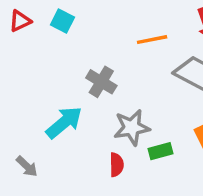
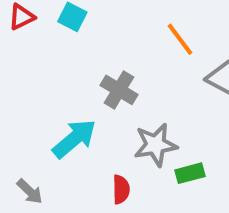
orange line: (152, 40) -> (180, 39), turned 64
red semicircle: (117, 165) -> (121, 189), moved

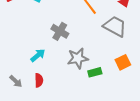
cyan arrow: (74, 139) -> (38, 55), size x0.7
red semicircle: (121, 189) -> (39, 80), moved

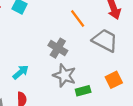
gray cross: (60, 31) -> (58, 48), moved
gray star: (78, 58) -> (64, 75), turned 30

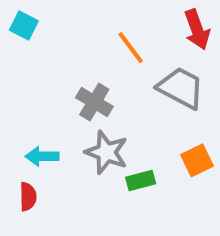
cyan arrow: (21, 72) -> (42, 156), moved, turned -140

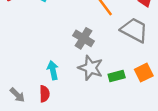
cyan arrow: (42, 156) -> (53, 70), turned 78
green rectangle: (141, 181) -> (117, 76), moved

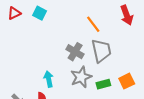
gray trapezoid: (134, 30) -> (101, 51), moved, turned 50
gray star: (91, 68) -> (81, 77), turned 30

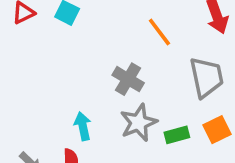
gray trapezoid: (101, 51) -> (207, 77), moved

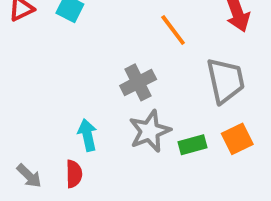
gray cross: (128, 79) -> (138, 82), turned 32

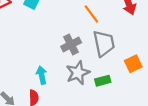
gray trapezoid: (226, 81) -> (104, 43), moved
orange square: (237, 139) -> (133, 64), moved

